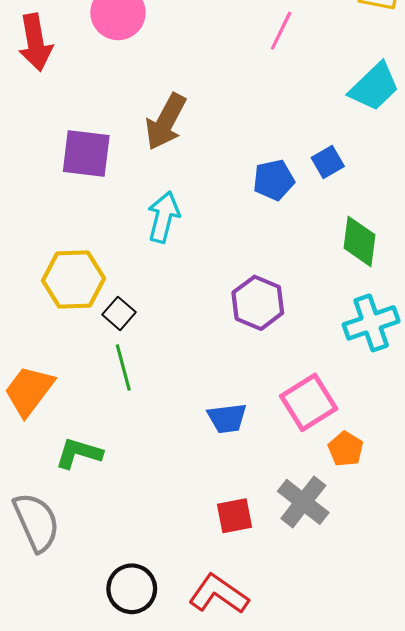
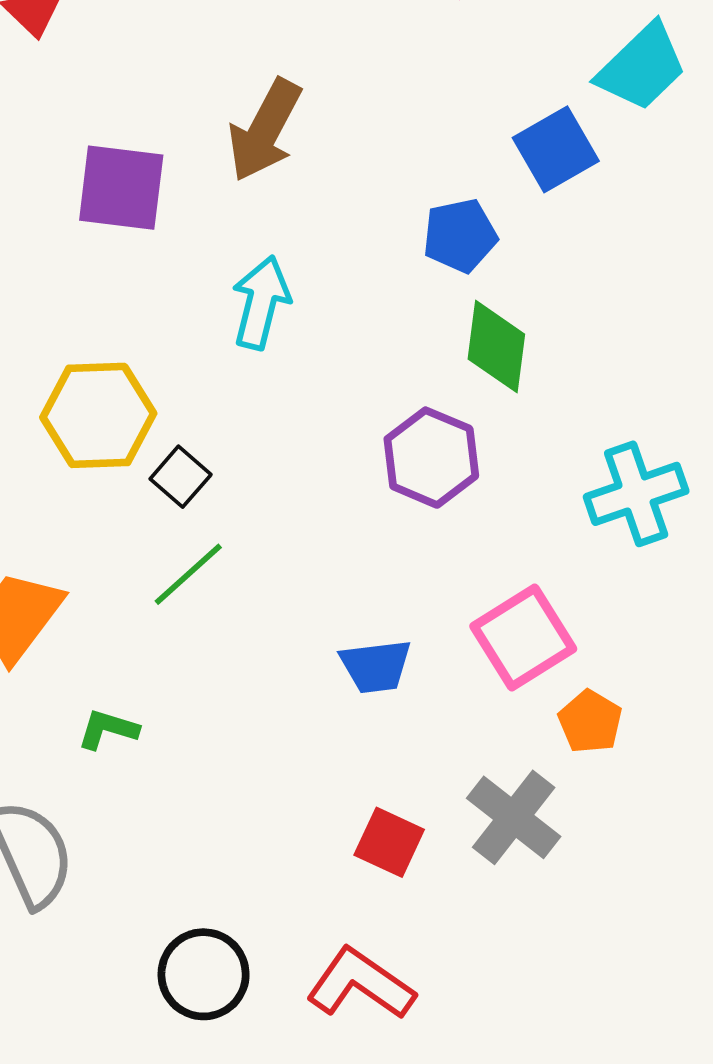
blue square: (328, 162) -> (556, 149), moved, size x1.4
green diamond: (359, 241) -> (496, 347), moved
green line: (123, 367) -> (188, 574), turned 63
green L-shape: (79, 453) -> (108, 729), size x0.7
red square: (234, 516) -> (389, 842), turned 36

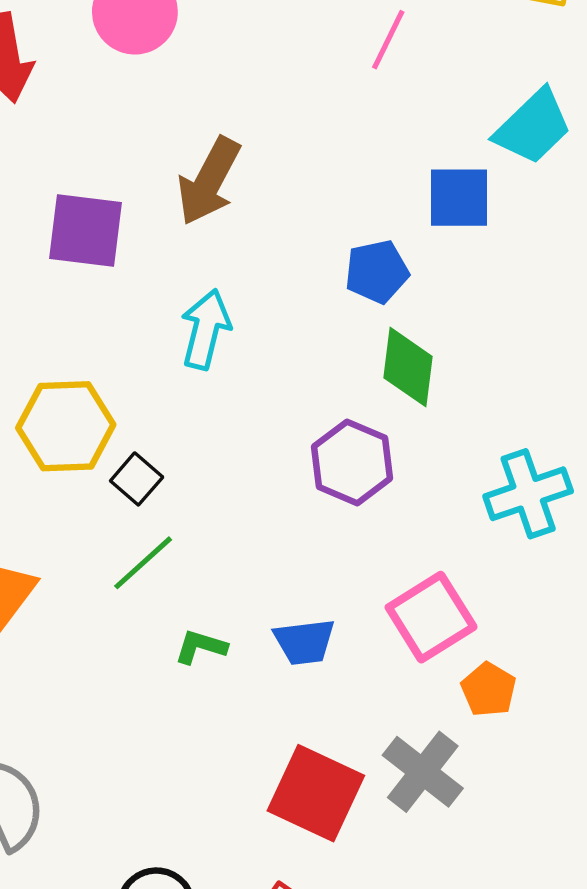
blue square: (556, 149) -> (459, 198), turned 30
green L-shape: (108, 729) -> (201, 647), moved
red square: (389, 842) -> (316, 793), size x1.6

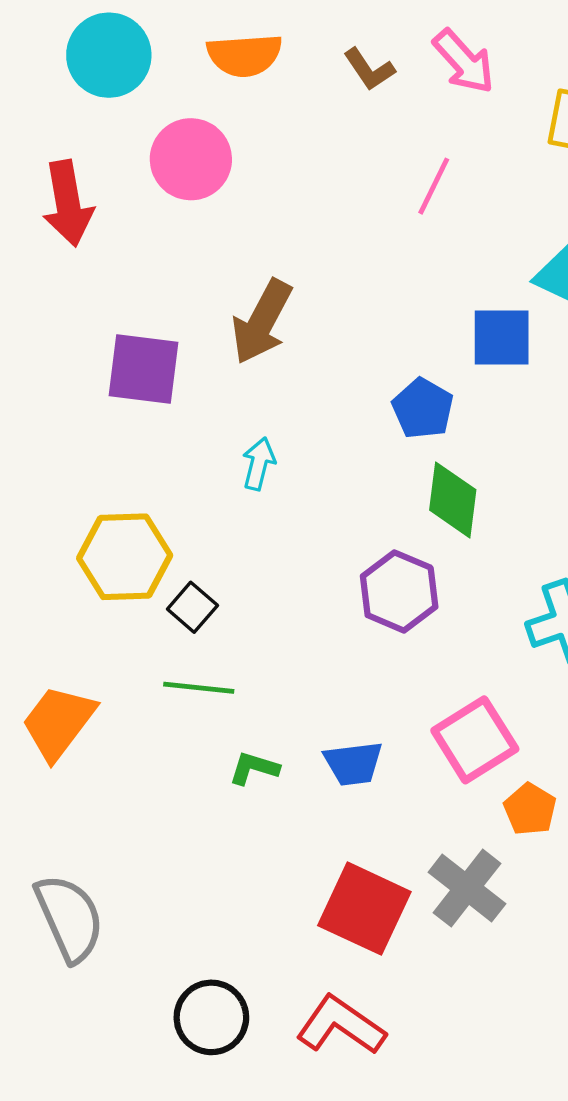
blue pentagon: (377, 272) -> (423, 408), turned -30
cyan arrow: (206, 329) -> (259, 464), size x0.7
green line: (143, 563) -> (199, 688), turned 48

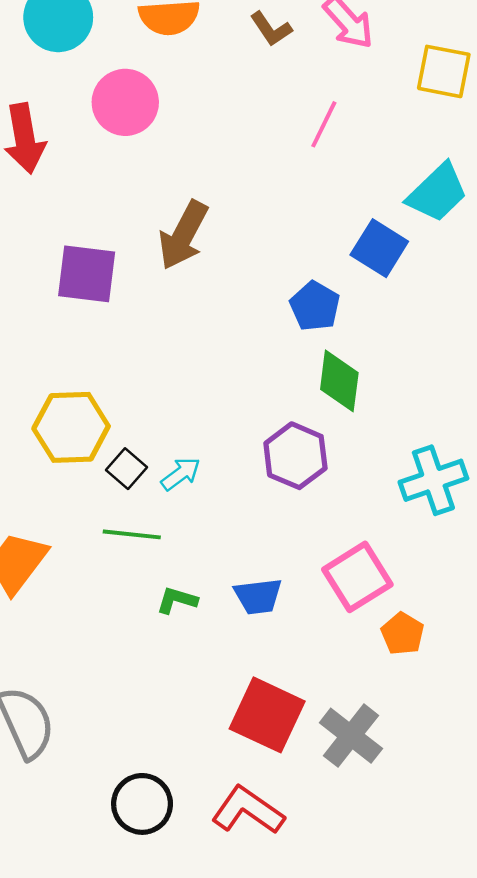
blue square: (502, 338) -> (379, 248), turned 32
cyan arrow: (259, 464) -> (181, 474), moved, turned 39
gray cross: (467, 888) -> (351, 736), moved

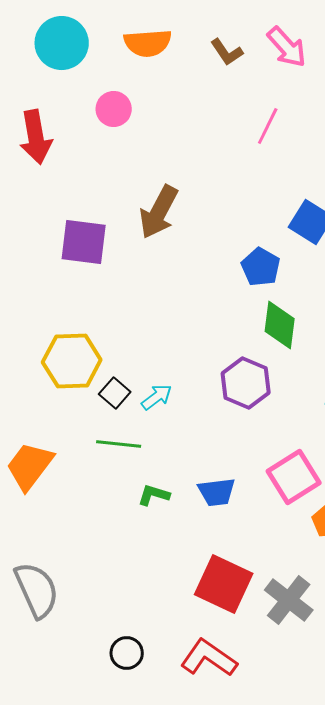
pink circle: (125, 102) -> (114, 109), size x0.7
black circle: (142, 804) -> (127, 653), size x0.7

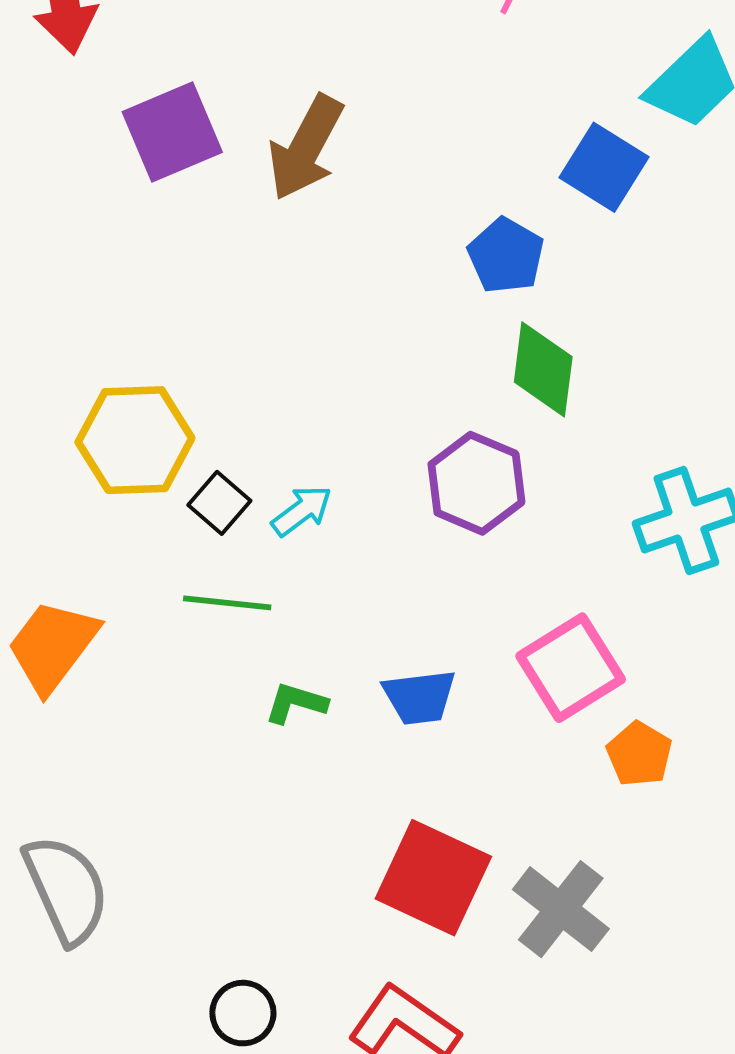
purple square: (84, 242) -> (172, 132), moved, turned -30

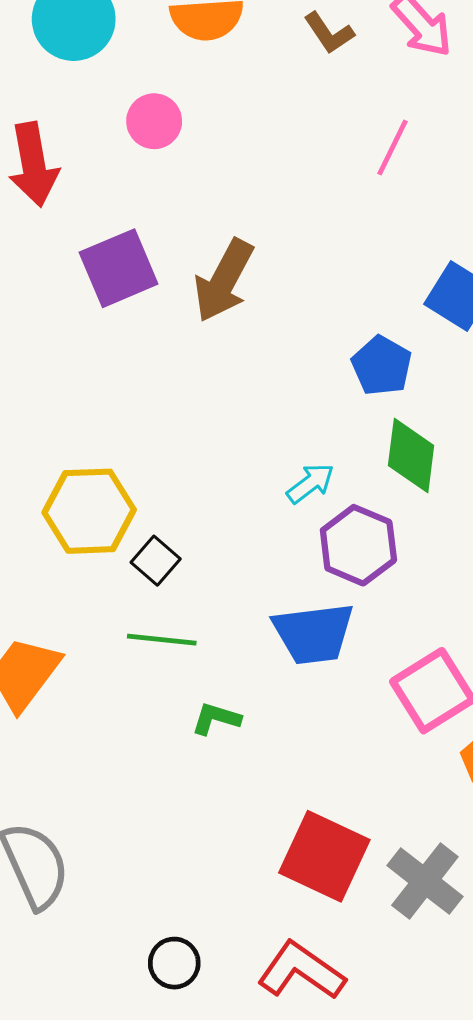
cyan arrow: (302, 511) -> (310, 483), moved
blue trapezoid: (420, 697) -> (314, 633), moved, size x1.4

